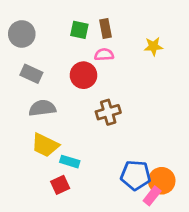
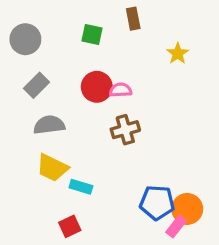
brown rectangle: (105, 29) -> (133, 19), moved
yellow star: (153, 46) -> (178, 53), turned -30
pink semicircle: (104, 55) -> (121, 90), moved
gray rectangle: (31, 74) -> (36, 85), turned -70
red square: (60, 185) -> (70, 226), moved

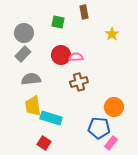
gray circle: (25, 39) -> (24, 33), moved
yellow trapezoid: (52, 168) -> (33, 106), turned 55
cyan rectangle: (81, 187) -> (51, 118), size x1.5
orange circle: (187, 209) -> (114, 107), moved
red square: (70, 226) -> (44, 143), turned -32

